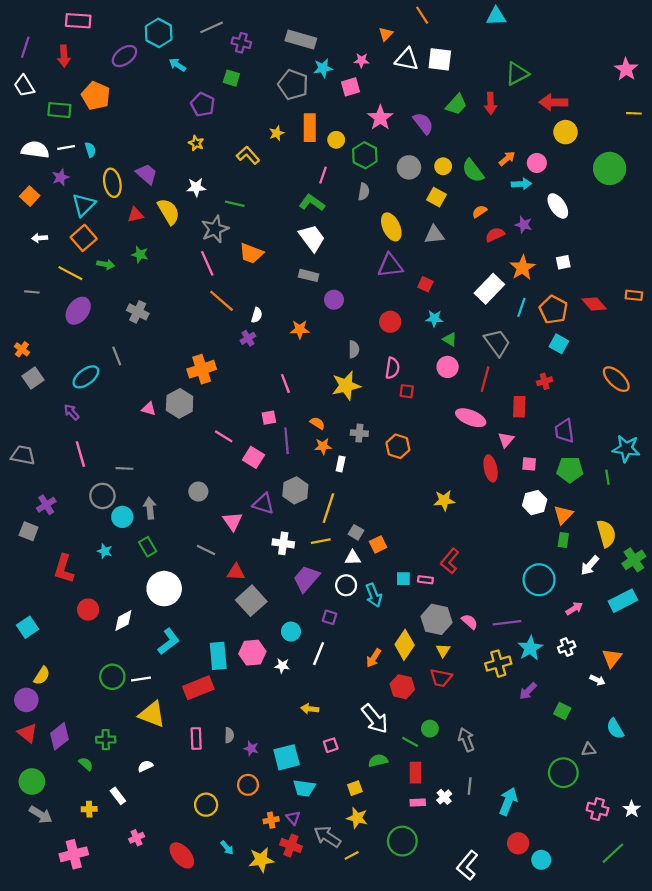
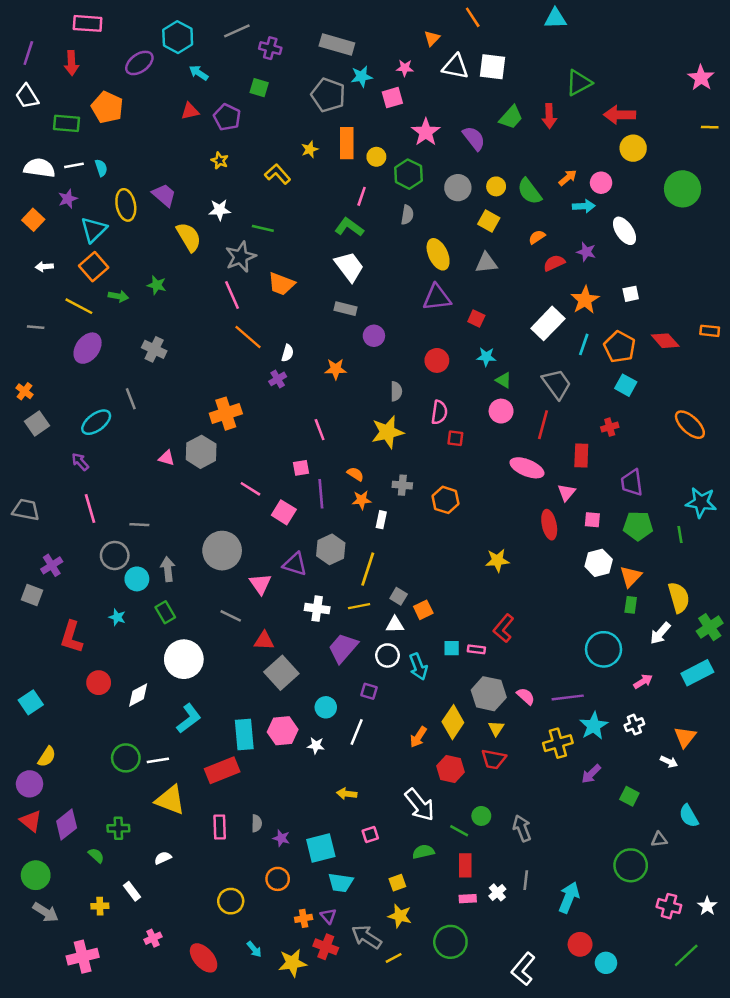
red triangle: (135, 215) -> (190, 111), moved
gray circle: (198, 492) -> (222, 551), size x1.8

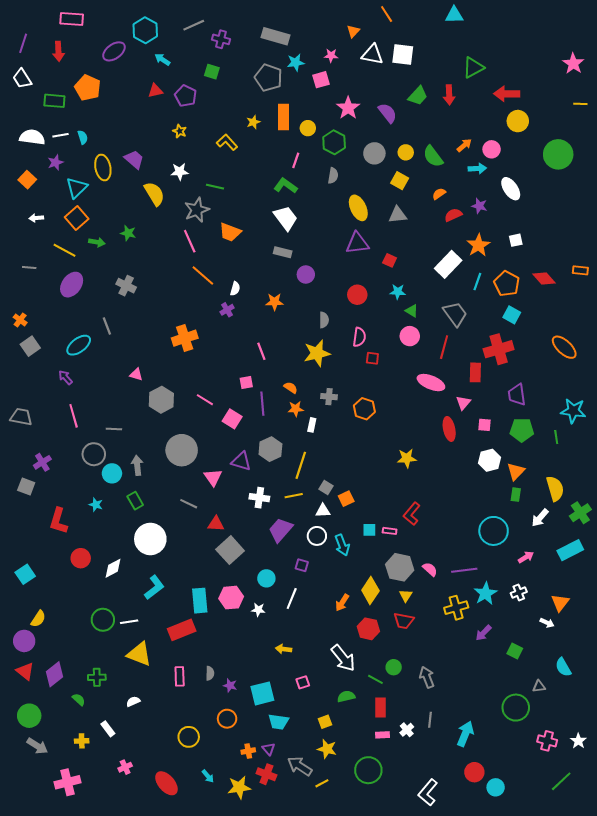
red cross: (610, 427) -> (499, 349), size x2.0
gray hexagon: (201, 452) -> (161, 400), moved

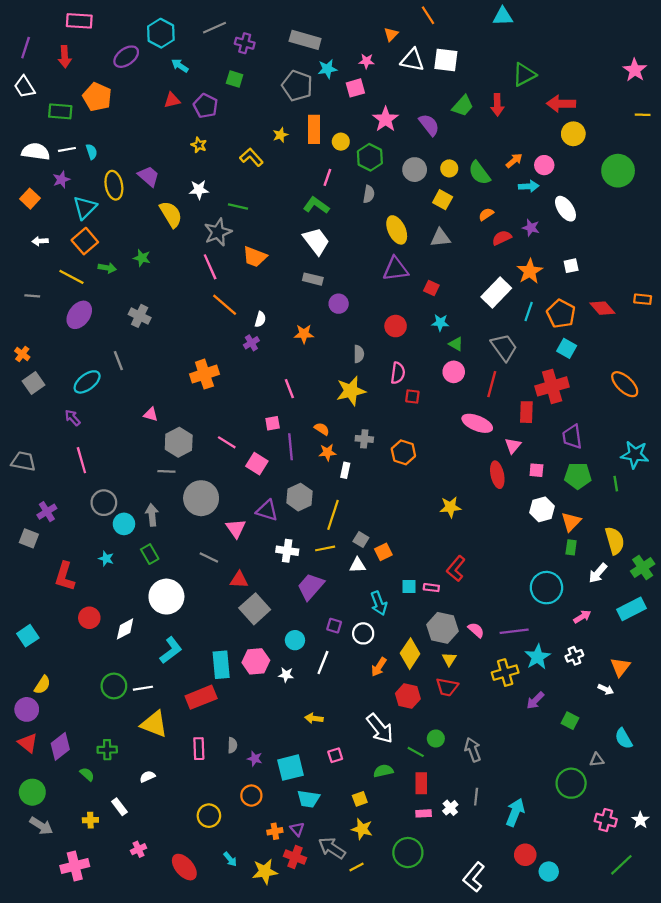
gray line: (114, 429) -> (166, 471), moved
white circle: (317, 536) -> (363, 633), moved

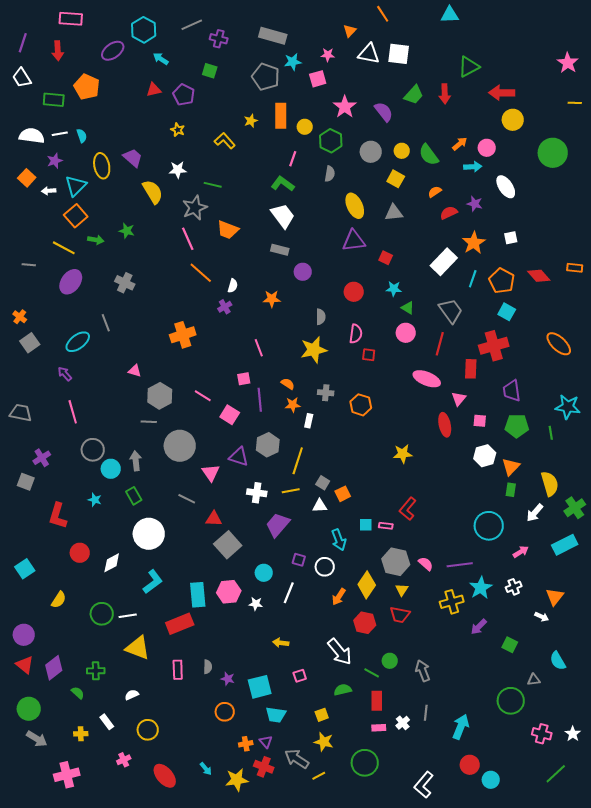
white arrow: (40, 241) -> (49, 191), moved
yellow semicircle: (42, 685) -> (59, 600), moved
yellow circle: (209, 816) -> (148, 730), moved

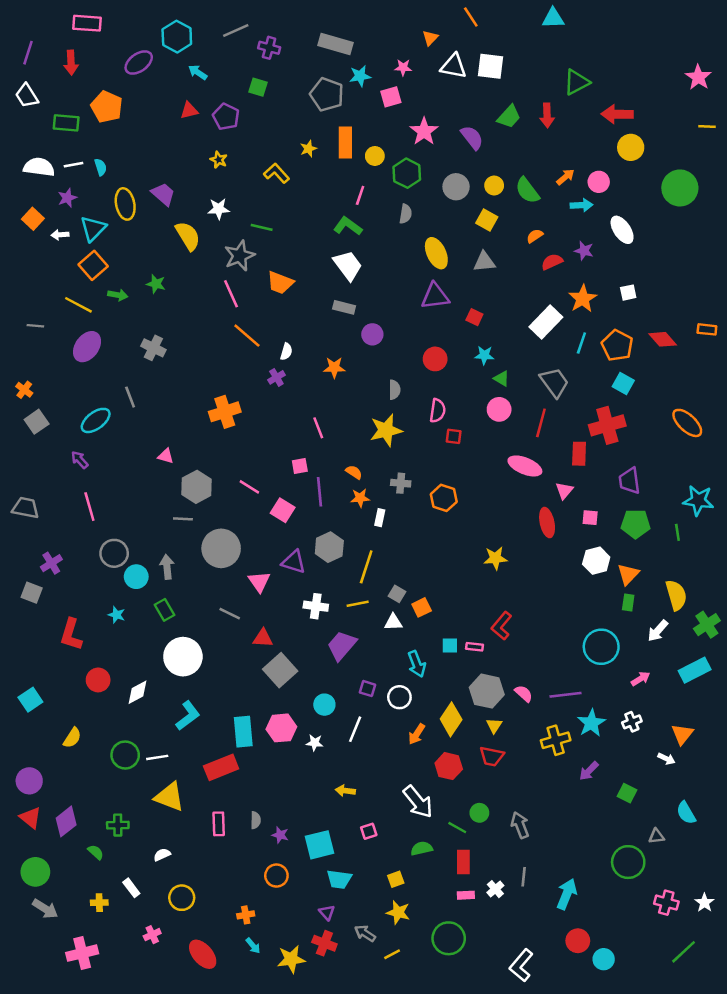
orange cross: (246, 744) -> (246, 915), moved
gray arrow: (297, 759) -> (365, 933), size x0.7

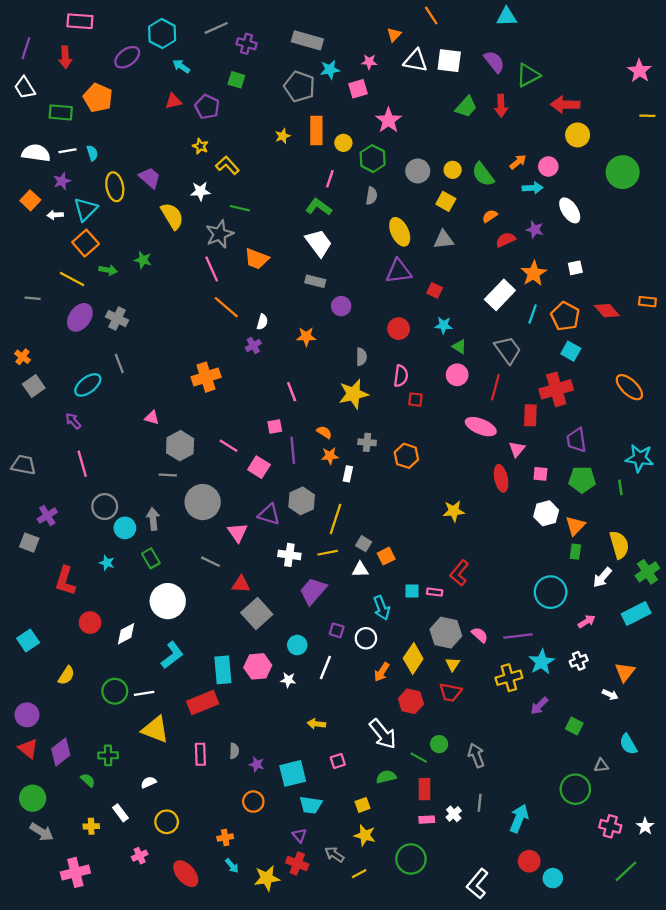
purple semicircle: (472, 138) -> (494, 62), moved
yellow L-shape: (276, 173) -> (227, 165), moved
gray cross: (153, 348) -> (117, 318), moved

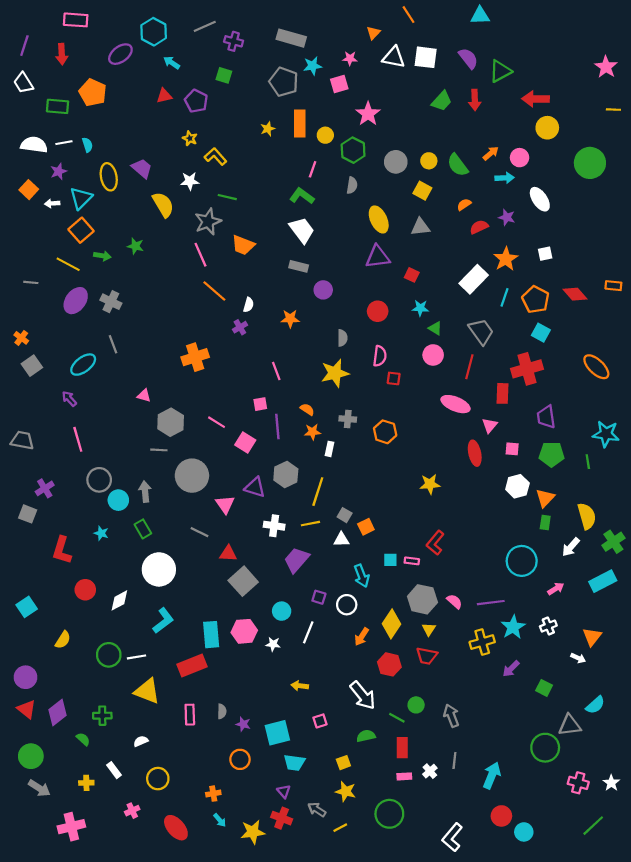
cyan semicircle: (628, 744) -> (595, 705), turned -102
gray triangle: (601, 766) -> (570, 725), size x1.6

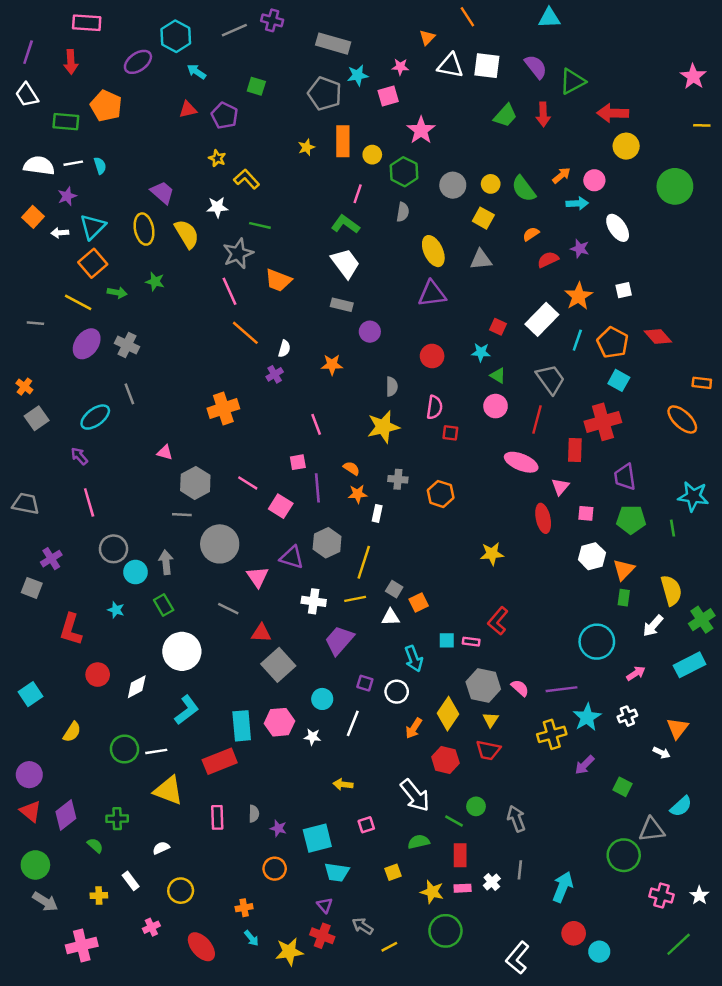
purple cross: (234, 41) -> (272, 20), moved
yellow ellipse: (109, 177) -> (144, 229), moved
red square: (412, 275) -> (498, 327), moved
orange rectangle: (613, 286) -> (702, 383), moved
yellow star: (346, 791) -> (432, 892), moved

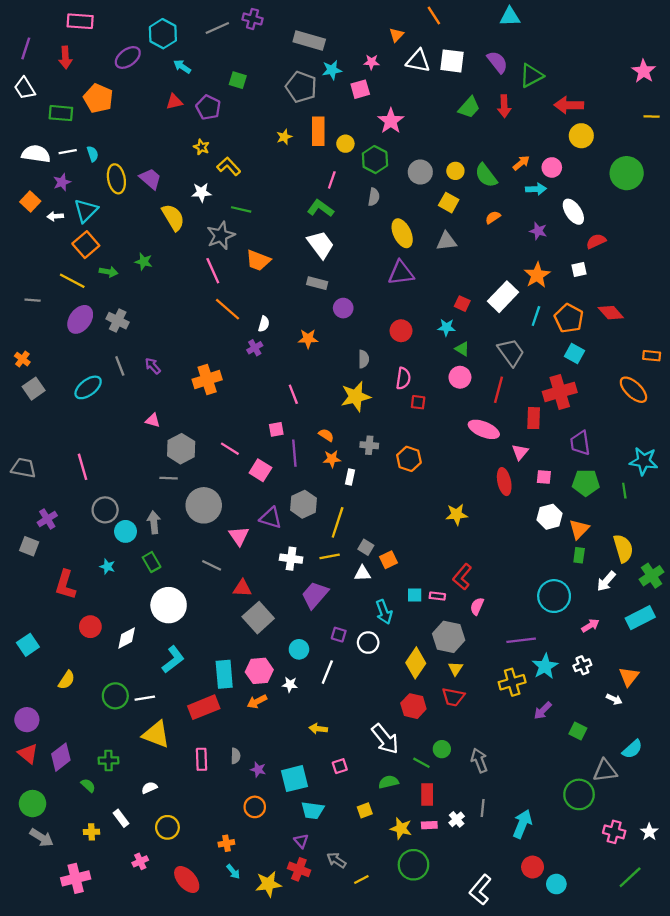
yellow ellipse: (144, 229) -> (116, 179), moved
red semicircle: (548, 260) -> (596, 241), moved
purple arrow: (79, 456) -> (153, 366), moved
pink semicircle: (520, 688) -> (477, 606), moved, turned -108
orange arrow: (414, 728) -> (257, 701), moved, turned 30

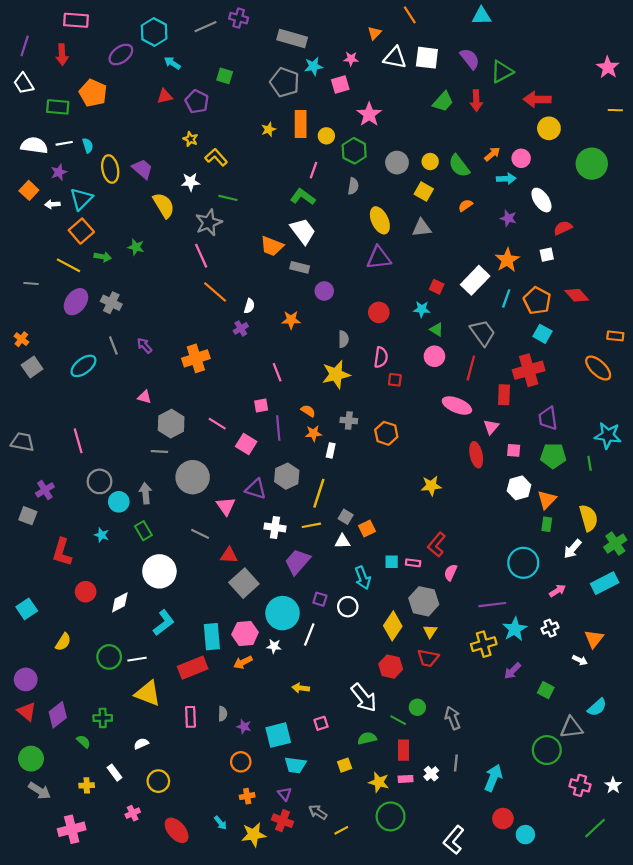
orange trapezoid: (258, 260) -> (272, 246), moved
cyan circle: (299, 649) -> (282, 613), size x1.8
orange cross: (226, 843) -> (247, 796), moved

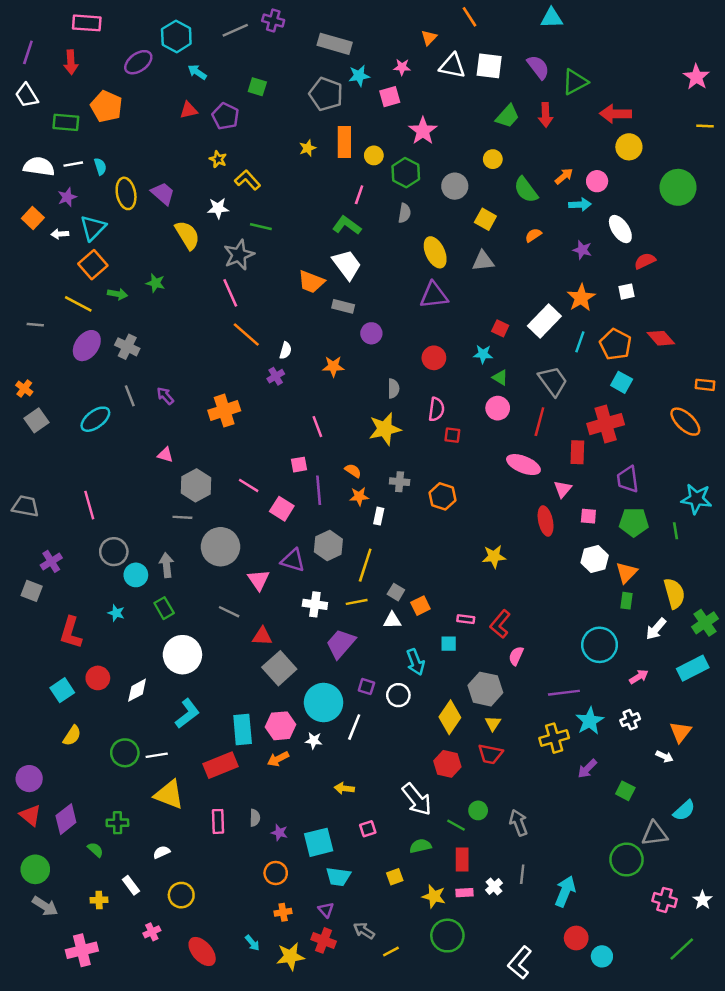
yellow circle: (430, 162) -> (493, 159), moved
pink rectangle: (413, 563) -> (466, 619), moved
cyan square: (27, 609) -> (62, 690), moved

